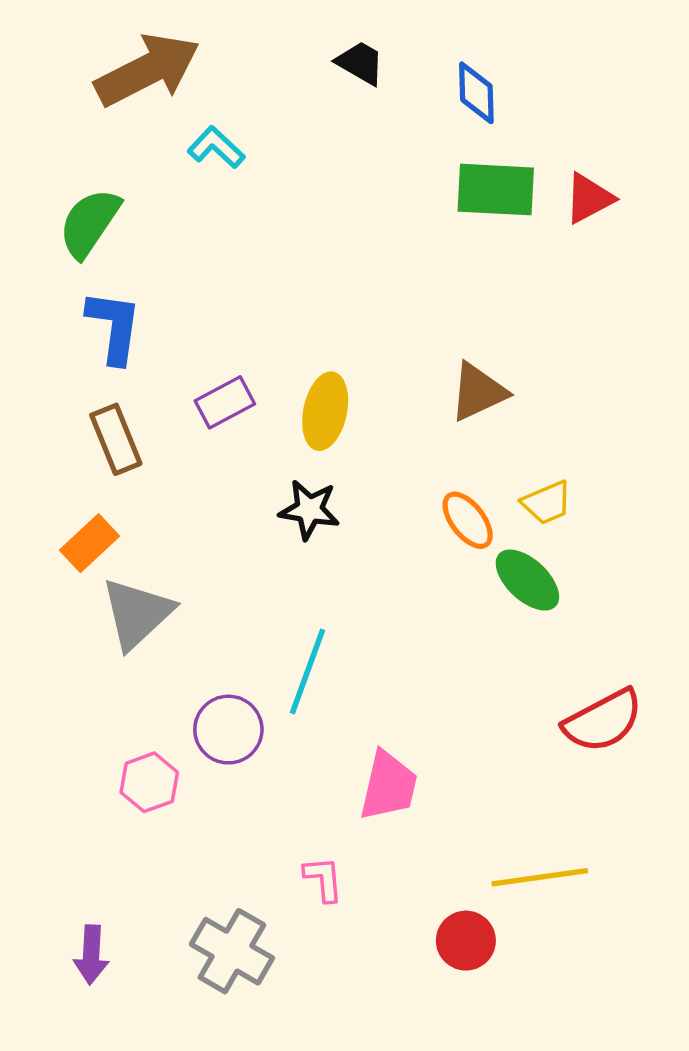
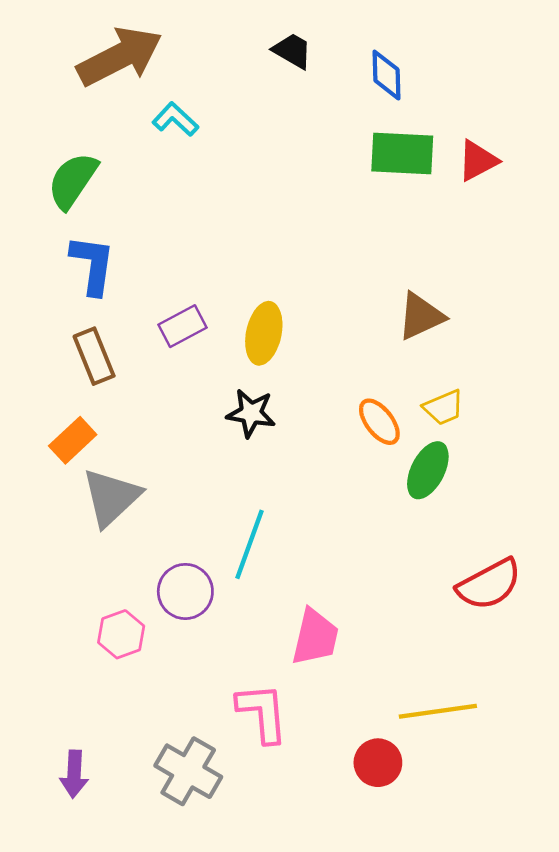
brown triangle: (478, 392) -> (421, 316), moved
green ellipse: (527, 580) -> (428, 470), turned 74
pink L-shape: (323, 879) -> (262, 713), size x1.6

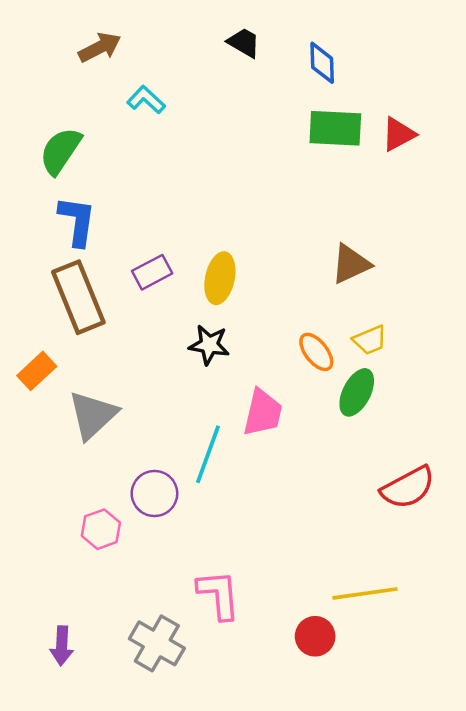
brown arrow: (120, 57) -> (100, 47), size x0.6
brown rectangle: (94, 356) -> (78, 297), size x1.5
orange rectangle: (73, 440) -> (37, 371), moved
pink trapezoid: (315, 637) -> (263, 413), moved

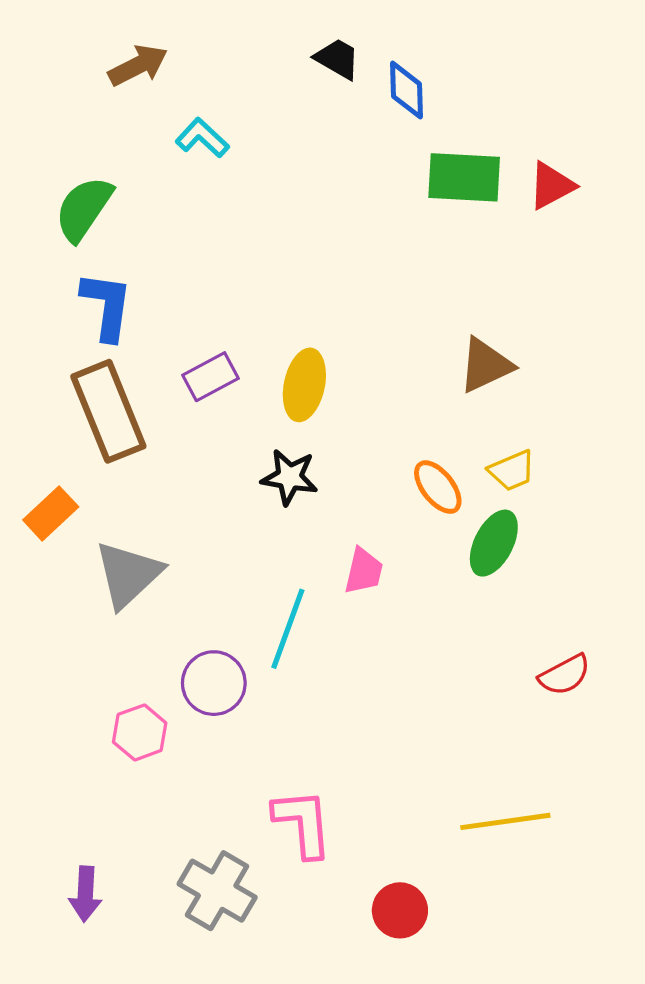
blue diamond: (322, 63) -> (407, 90), moved
pink trapezoid: (263, 413) -> (364, 571), size x0.7
red semicircle: (408, 488) -> (565, 675), size x0.7
red circle: (315, 636) -> (400, 910), moved

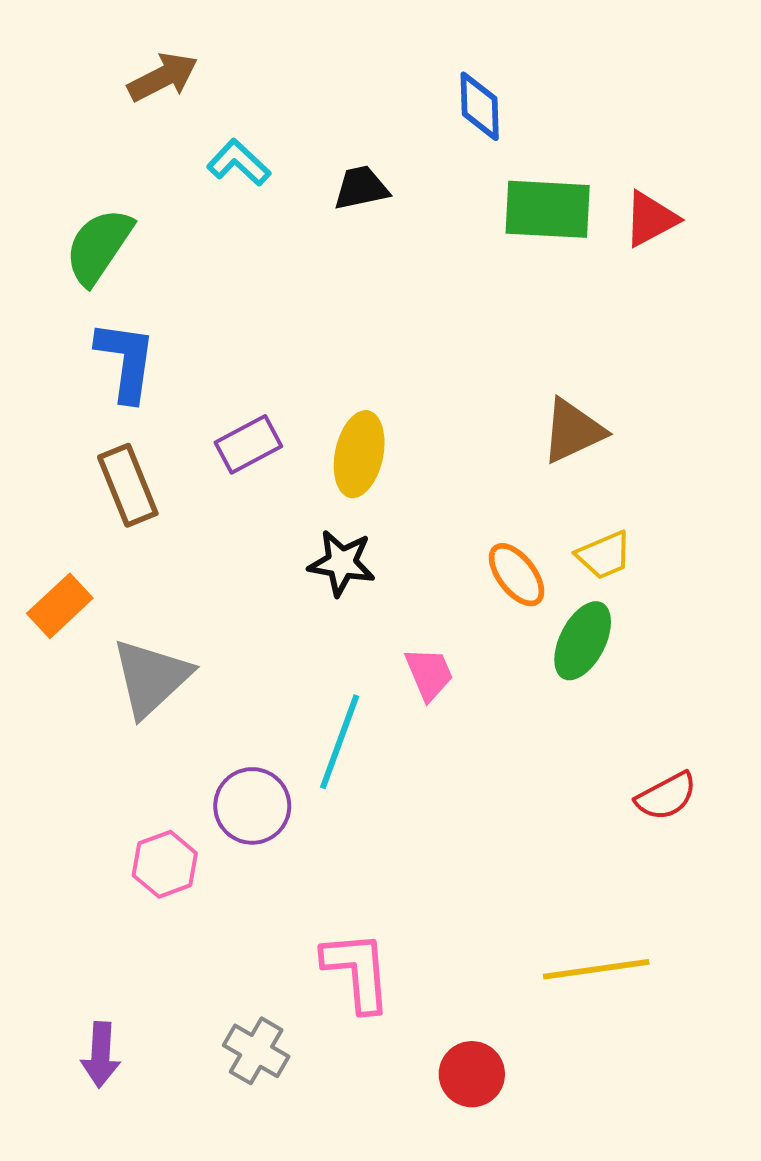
black trapezoid: (337, 59) -> (361, 188), moved, turned -42
brown rectangle: (108, 411) -> (128, 485), size x0.7
pink trapezoid: (364, 571) -> (429, 674), turned -36
gray cross: (217, 891) -> (256, 1051), size x0.7

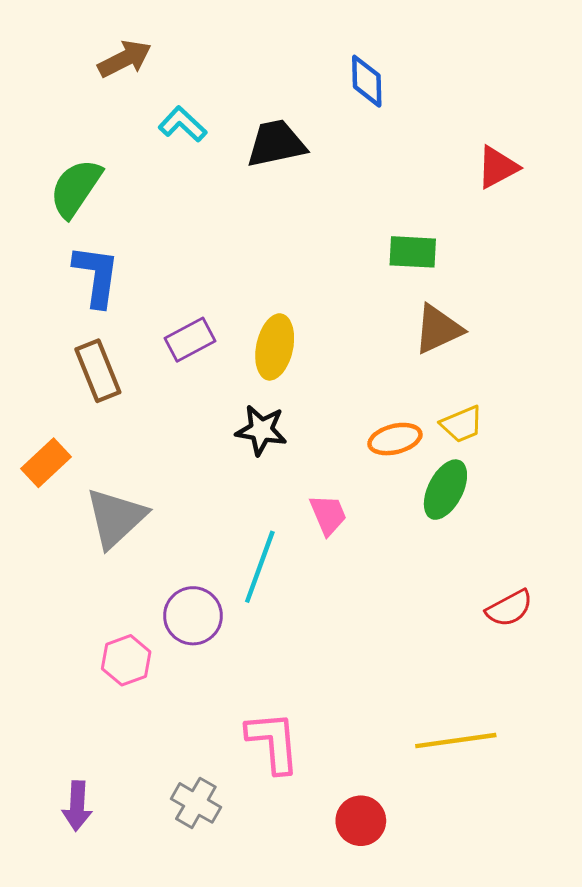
black trapezoid: (361, 188) -> (276, 143), size x1.4
green rectangle: (548, 209) -> (413, 252), moved, size x0.7
orange ellipse: (517, 575) -> (395, 439), turned -66

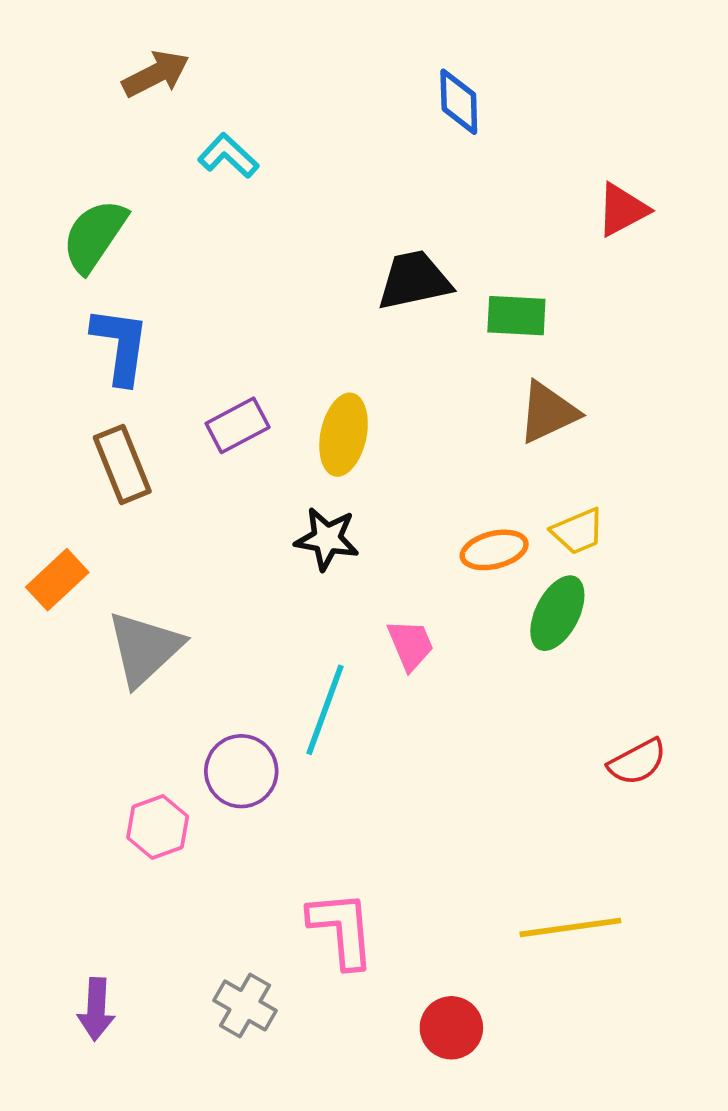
black trapezoid: (276, 143) -> (414, 280), moved

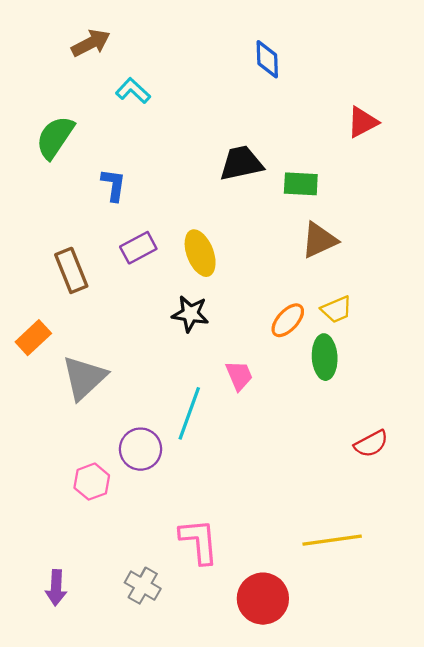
blue L-shape: (120, 345) -> (113, 185), moved, size x0.7
yellow ellipse: (344, 435) -> (200, 253), turned -33
orange ellipse: (494, 550) -> (288, 320), turned -33
green ellipse: (557, 613) -> (325, 357), turned -30
red circle: (451, 1028) -> (263, 599), size x1.4

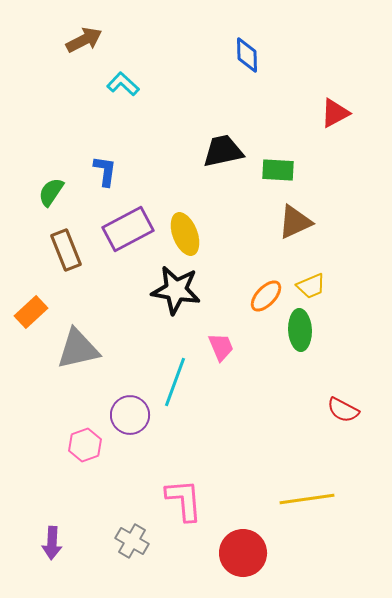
green semicircle: (55, 137) -> (51, 192), moved, size x0.7
purple rectangle: (138, 248) -> (128, 229), size x1.5
black star: (190, 314) -> (176, 290), size x1.4
gray triangle: (84, 378) -> (78, 349), turned 30
red semicircle: (371, 444) -> (343, 410), turned 56

